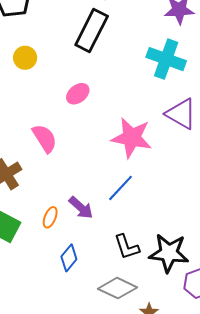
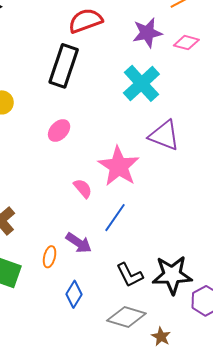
cyan cross: (166, 59) -> (141, 83), turned 36
pink semicircle: (45, 138) -> (83, 188), moved, size x0.7
pink star: (132, 138) -> (119, 166), turned 30

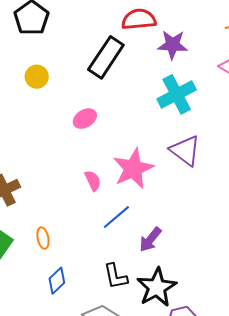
purple star: (147, 33) -> (172, 45), moved
purple arrow: (79, 243) -> (150, 240), moved, turned 80
orange ellipse: (50, 257) -> (43, 238), turned -40
black star: (172, 275) -> (157, 287), turned 30

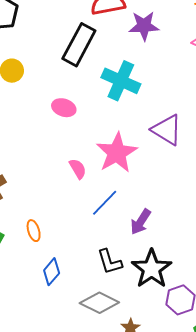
cyan cross: (177, 94) -> (121, 81), moved, turned -33
pink ellipse: (85, 119) -> (64, 108), turned 55

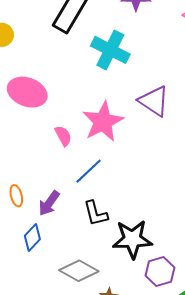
pink ellipse: (64, 108) -> (27, 92), moved, size x1.6
purple arrow: (141, 222) -> (49, 203), moved
black L-shape: (110, 262) -> (96, 213), moved
black star: (152, 269) -> (132, 239), turned 30

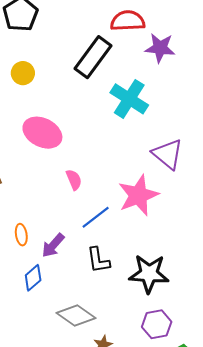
pink star: (103, 122) -> (138, 195), moved
black star: (132, 239) -> (149, 274), moved

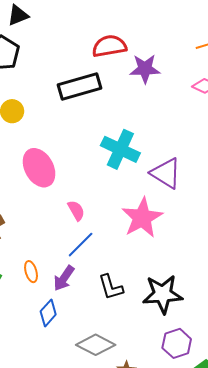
black rectangle: (93, 57) -> (80, 86), turned 45
cyan cross: (129, 99) -> (120, 149), moved
pink ellipse: (42, 133) -> (39, 168), turned 42
blue line: (96, 217) -> (81, 245), moved

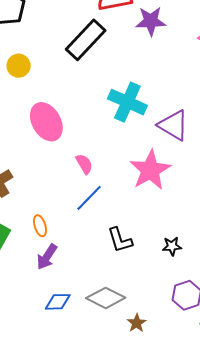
black rectangle: (80, 86) -> (86, 40), turned -30
purple arrow: (64, 278) -> (47, 257), moved
black star: (163, 294) -> (172, 246), size x0.5
blue diamond: (48, 313) -> (58, 302), moved, turned 48

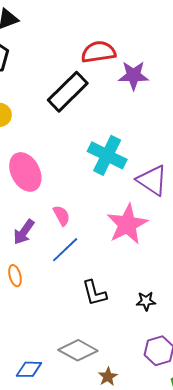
purple arrow: (47, 257) -> (24, 232), moved
blue diamond: (58, 302) -> (29, 369), moved

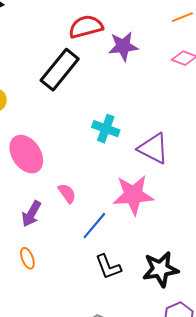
cyan cross: (107, 155) -> (106, 129), size x0.7
pink star: (127, 224) -> (133, 195), turned 30
blue line: (65, 250) -> (94, 226), moved
black star: (146, 301) -> (160, 269), size x1.8

